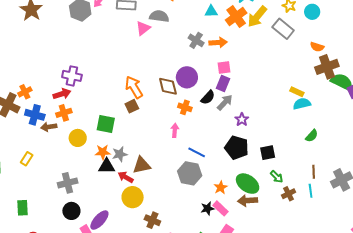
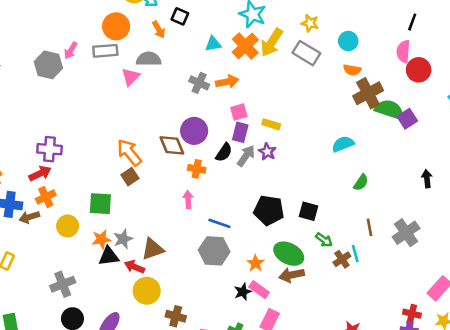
cyan circle: (312, 12) -> (348, 41), moved
yellow rectangle: (297, 92) -> (271, 124), moved
purple star: (242, 120) -> (267, 152), moved
black square: (268, 153) -> (309, 211), turned 35
cyan line: (311, 191) -> (355, 254), moved

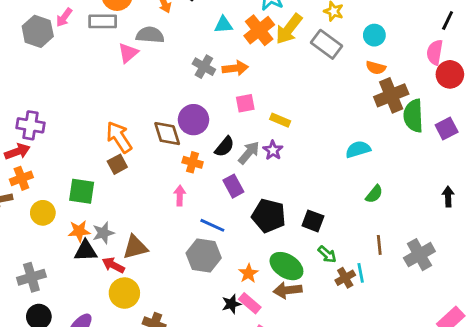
green semicircle: (389, 110) -> (413, 116), turned -116
purple square: (407, 119) -> (447, 128), moved
purple rectangle: (240, 132) -> (233, 186), moved, turned -48

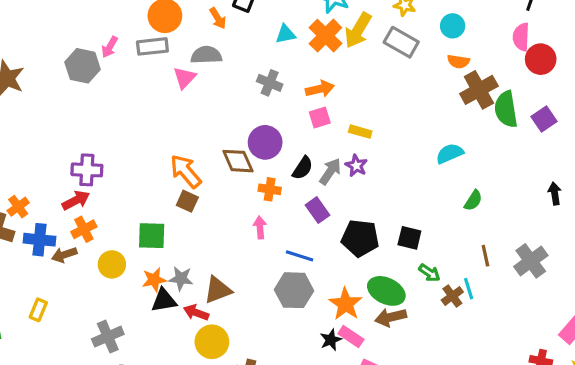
orange arrow: (235, 68) -> (320, 89), moved
brown square: (117, 164) -> (187, 201), turned -30
gray star: (103, 233) -> (181, 279), turned 30
orange star: (248, 273) -> (346, 304), size x1.5

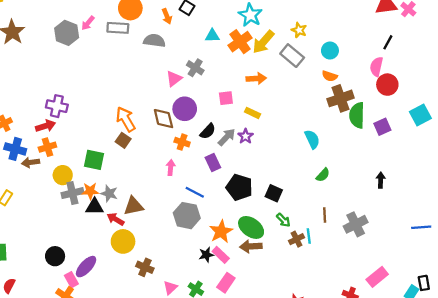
pink triangle: (185, 78) -> (174, 79), moved
orange arrow: (320, 89) -> (256, 79), moved
cyan semicircle: (450, 153) -> (312, 139), turned 78
gray cross: (108, 337) -> (72, 193), moved

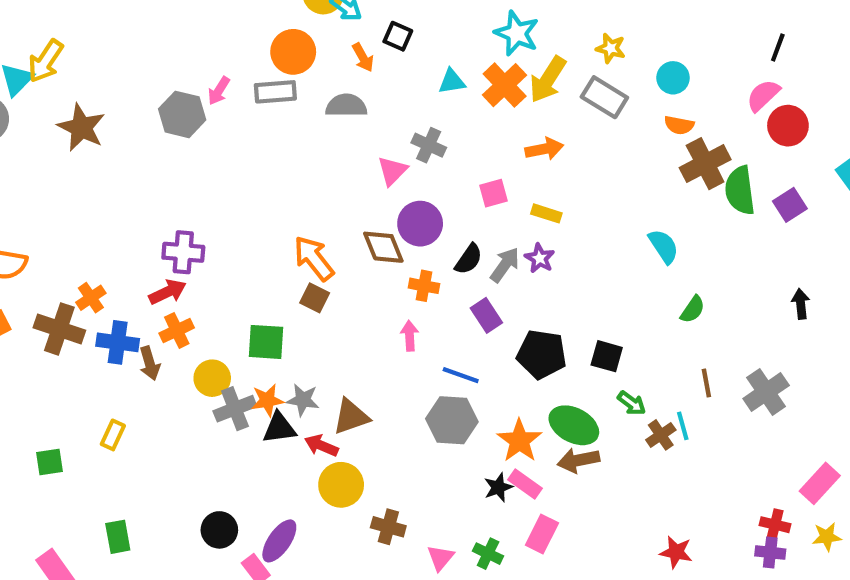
pink semicircle: (376, 67) -> (763, 95), turned 42
brown arrow: (31, 162) -> (150, 363), turned -90

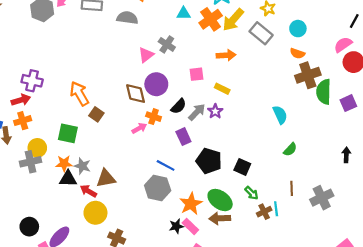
orange arrow: (314, 258) -> (79, 94), moved
pink arrow: (410, 336) -> (139, 128), moved, turned 56
gray cross: (235, 409) -> (31, 162), moved

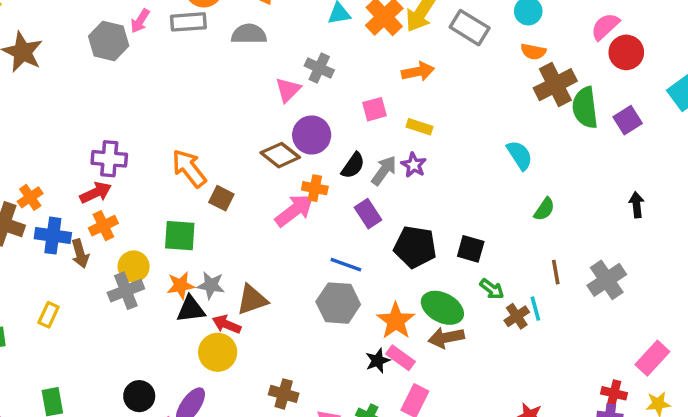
brown diamond: (136, 94) -> (280, 155), turned -30
pink arrow: (139, 128) -> (294, 210), size x1.6
yellow circle: (95, 213) -> (218, 352), moved

